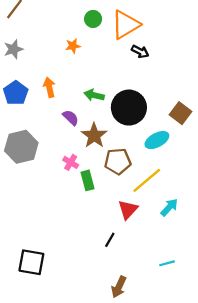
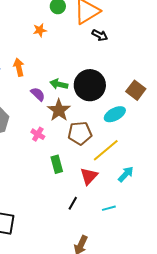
green arrow: (94, 95) -> (59, 84), moved
green rectangle: (87, 180) -> (57, 164), moved
cyan line: (167, 263) -> (109, 208), moved

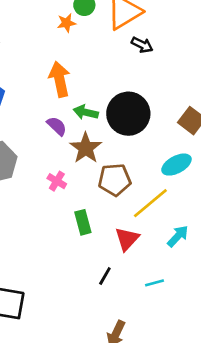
orange star: (40, 30) -> (66, 23), moved
orange arrow: (19, 67) -> (60, 79), moved, size x1.4
cyan ellipse: (115, 114) -> (176, 165), moved

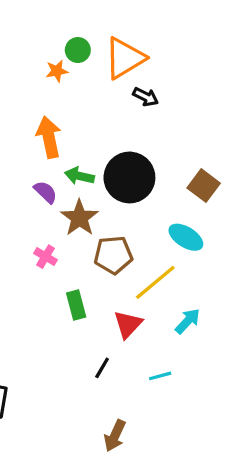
cyan ellipse: (176, 165) -> (186, 237), turned 60

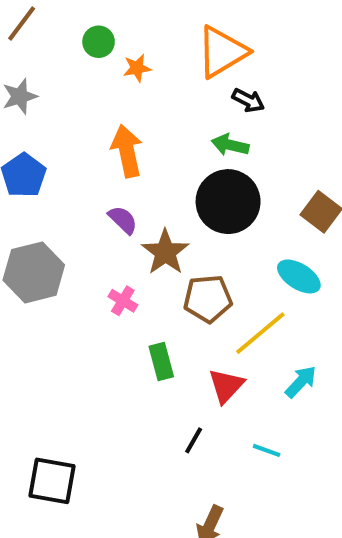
green circle: (78, 50) -> (99, 42), moved
green arrow: (79, 176) -> (230, 145), moved
cyan line: (160, 376) -> (267, 450), turned 35

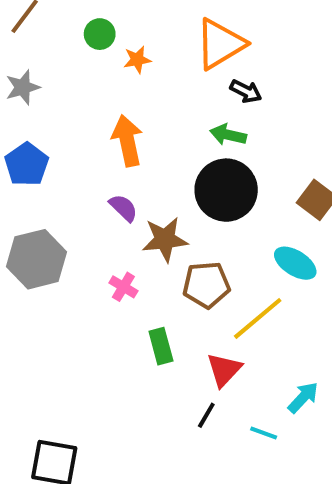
brown star: (165, 252) -> (165, 239), turned 30
cyan arrow: (301, 382) -> (303, 397), moved
black line: (194, 440) -> (206, 415), moved

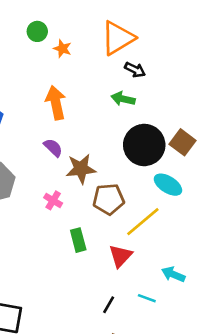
orange star: (137, 60) -> (62, 49), turned 30
black circle: (226, 190) -> (144, 145), moved
cyan arrow: (303, 397) -> (173, 274), turned -110
black line: (206, 415) -> (109, 305), moved

